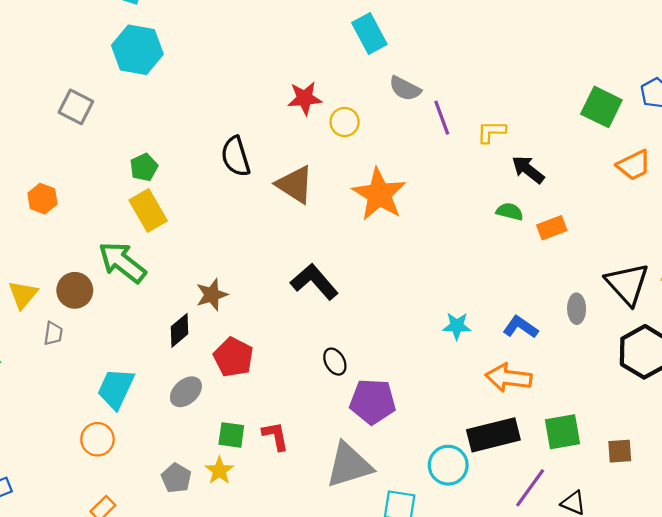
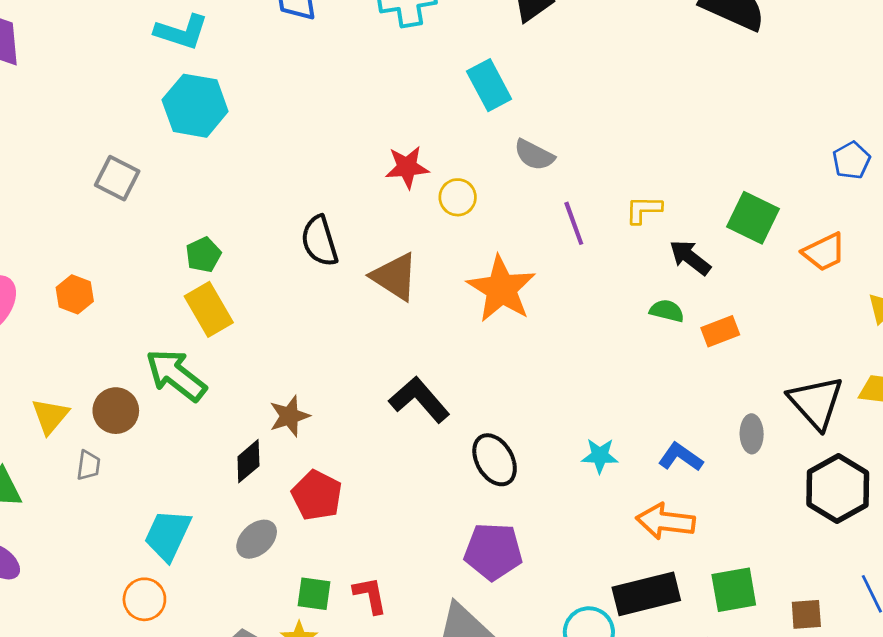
green square: (601, 107) -> (753, 218), moved
purple line: (442, 118) -> (574, 223), moved
black ellipse: (335, 362) -> (495, 460), moved, size x1.5

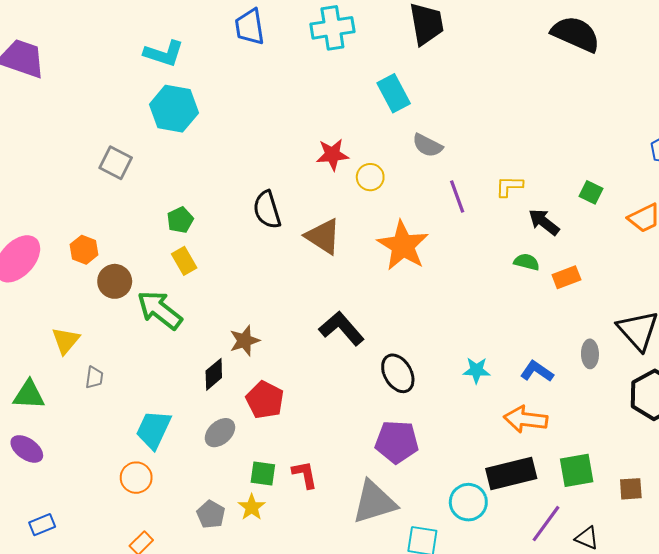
green square: (753, 218) -> (591, 192), size x0.6
yellow rectangle: (209, 309) -> (184, 261), size x0.7
brown circle: (116, 411) -> (115, 281), moved

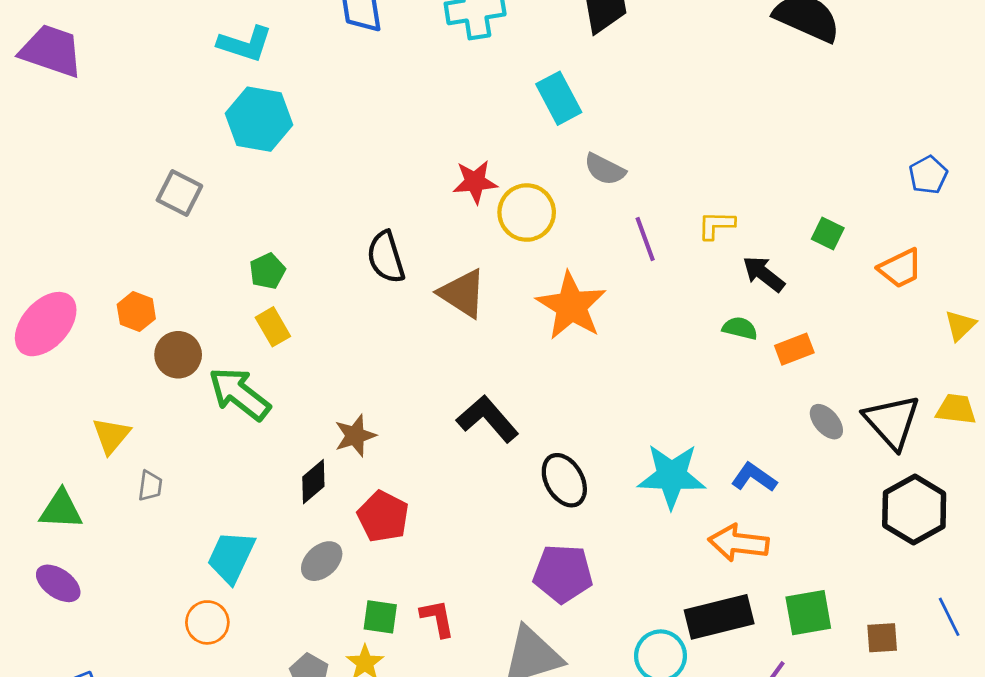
yellow circle: (370, 177) -> (527, 213), size x1.5
gray ellipse: (590, 354) -> (826, 422), moved, turned -40
cyan star: (477, 370) -> (672, 476), size x1.8

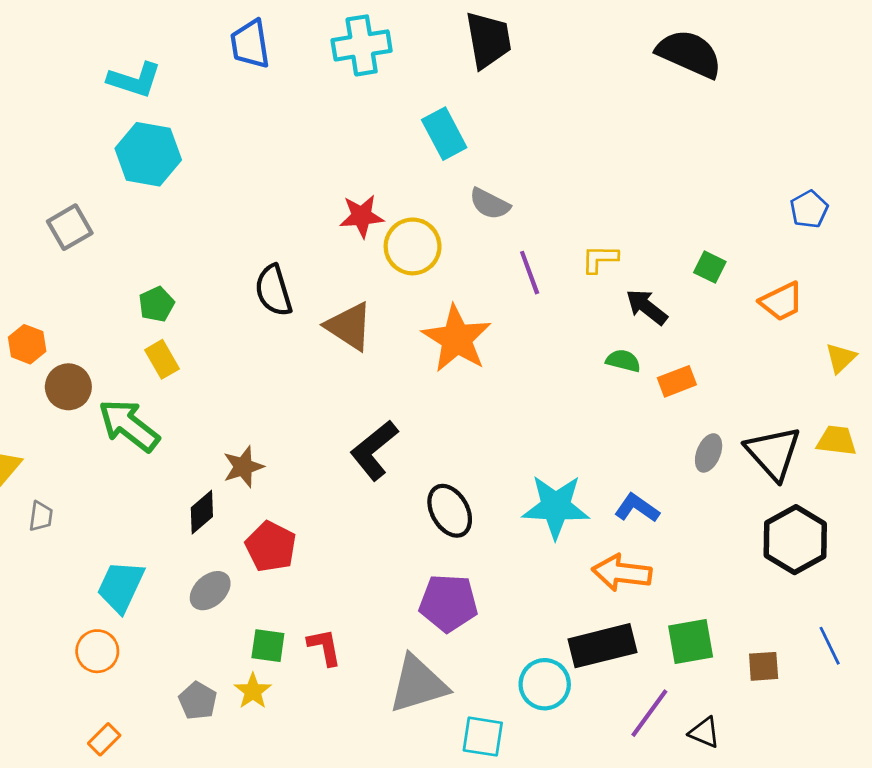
gray square: (179, 193) -> (70, 227), turned 33
black L-shape: (488, 419) -> (374, 450), turned -88
gray ellipse: (826, 422) -> (709, 453), turned 63

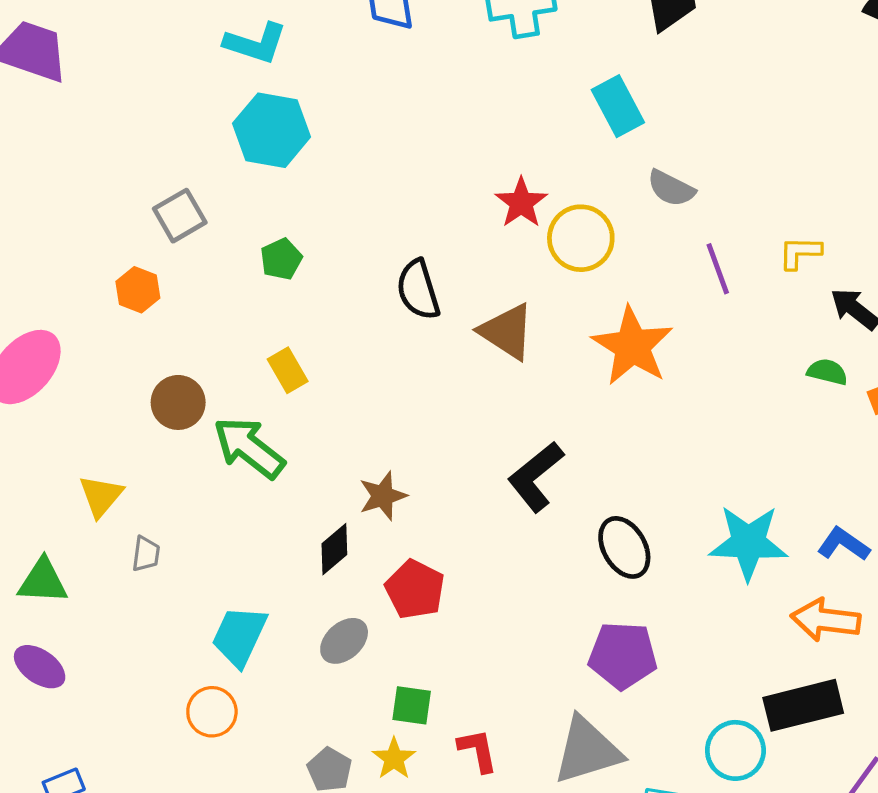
red star: (362, 216) -> (521, 203), turned -30
green pentagon: (156, 304) -> (281, 259), moved
orange hexagon: (27, 344) -> (138, 290), moved
red L-shape: (324, 647) -> (478, 750), moved

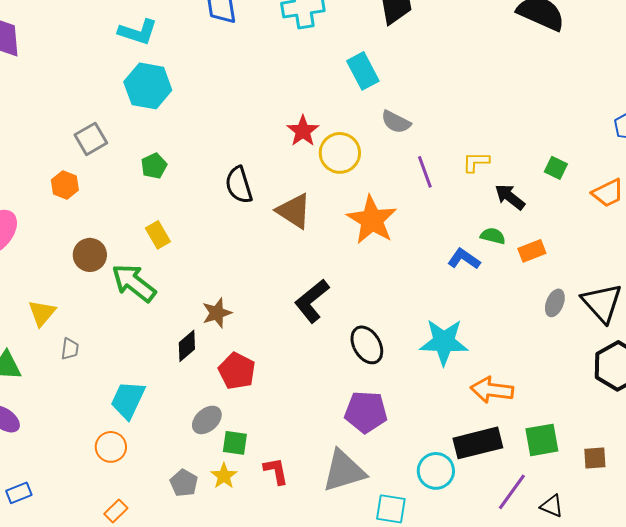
blue L-shape: (843, 544) -> (464, 259), moved
gray ellipse: (344, 641) -> (207, 420), moved

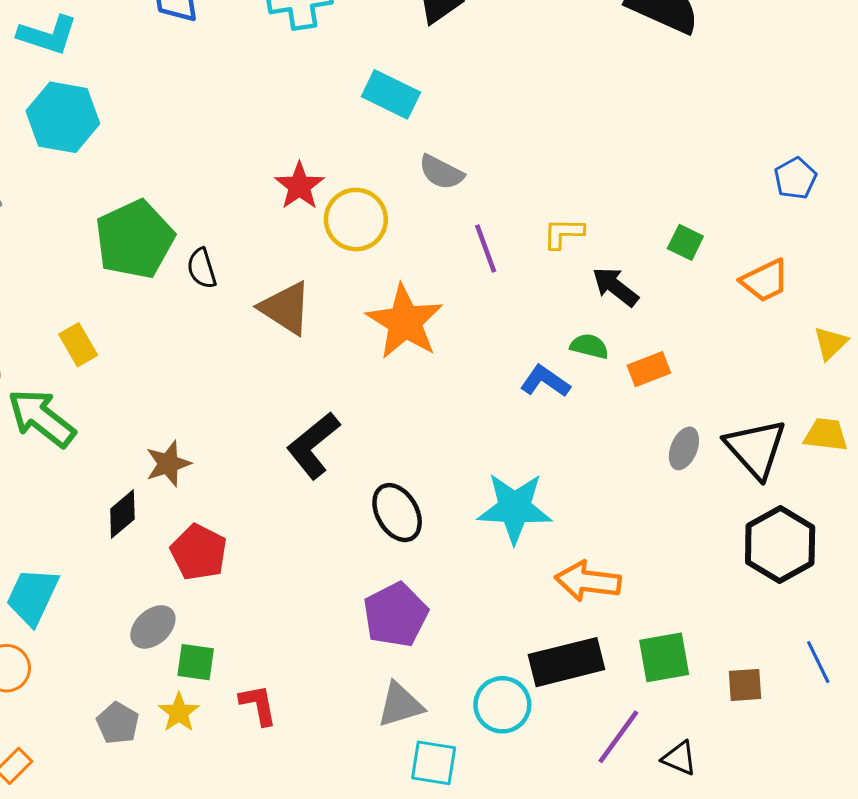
cyan rectangle: (363, 71) -> (391, 94), turned -36
green pentagon: (154, 166) -> (135, 239), moved, size x2.0
black semicircle: (239, 185) -> (202, 268), size x0.7
purple pentagon: (366, 412) -> (396, 615), turned -30
gray triangle: (344, 471) -> (400, 705), moved, size x0.7

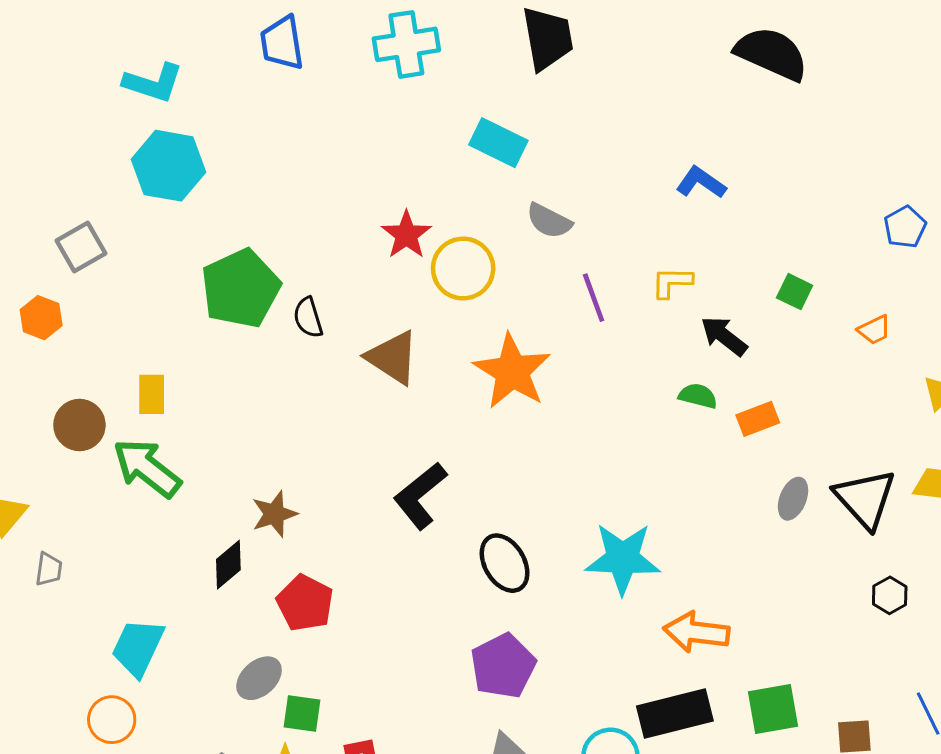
orange trapezoid: (765, 281) -> (874, 330), size x0.7
yellow rectangle: (78, 345) -> (152, 394), moved, turned 30
blue L-shape: (545, 381) -> (701, 183), moved
black hexagon: (780, 545) -> (890, 595), size x0.5

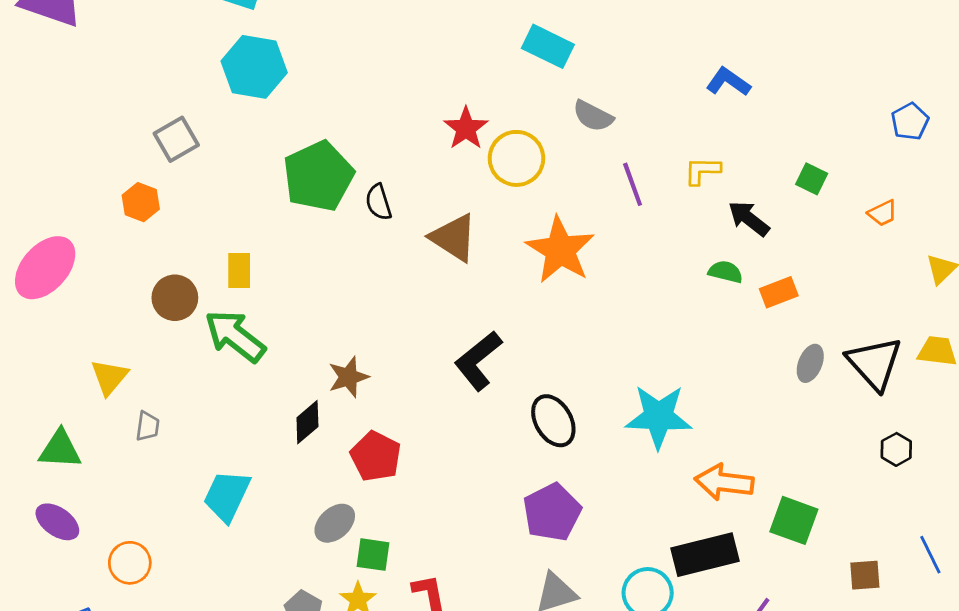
green square: (773, 709) -> (794, 520), moved, turned 30
orange circle: (112, 720) -> (130, 563), moved

